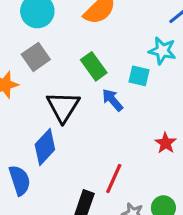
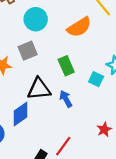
blue arrow: (112, 100) -> (66, 99), moved
black triangle: (63, 107) -> (39, 89), turned 40

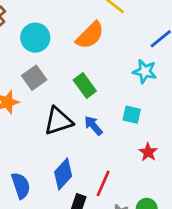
cyan square: (96, 79) -> (132, 115), moved
blue diamond: (20, 114) -> (63, 174), moved

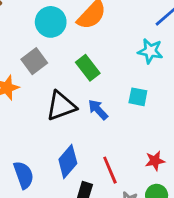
cyan circle: (35, 38) -> (51, 22), moved
red star: (148, 152) -> (155, 161), moved, turned 30
red line: (103, 183) -> (110, 170), turned -45

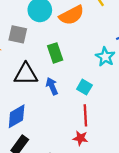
gray square: (34, 61) -> (18, 34), turned 30
red line: (110, 170) -> (85, 115), moved

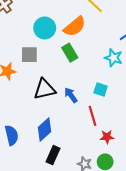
green rectangle: (55, 53) -> (70, 53), moved
red line: (85, 115) -> (92, 116), moved

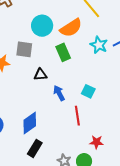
cyan star: (113, 58) -> (99, 45), moved
black triangle: (45, 89) -> (40, 75), moved, size x0.6
red star: (107, 137) -> (96, 142), moved

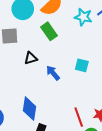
red line: (77, 116) -> (79, 117), moved
blue diamond: (30, 123) -> (29, 109), turned -35

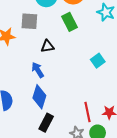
cyan square: (82, 65) -> (98, 61), turned 32
blue arrow: (53, 73) -> (38, 70), moved

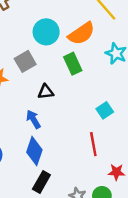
gray square: (29, 21) -> (25, 61), turned -36
red line: (88, 112) -> (93, 144), moved

